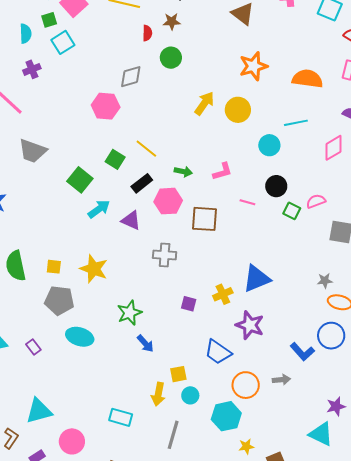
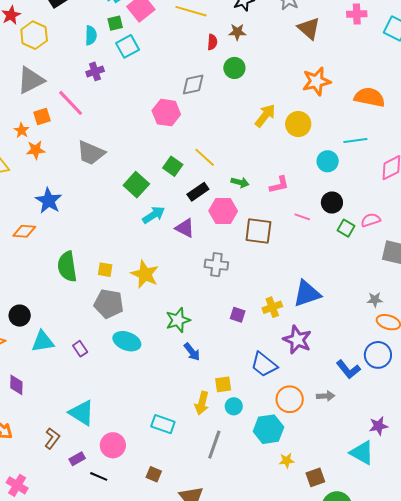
cyan triangle: (39, 411) -> (82, 413), turned 44

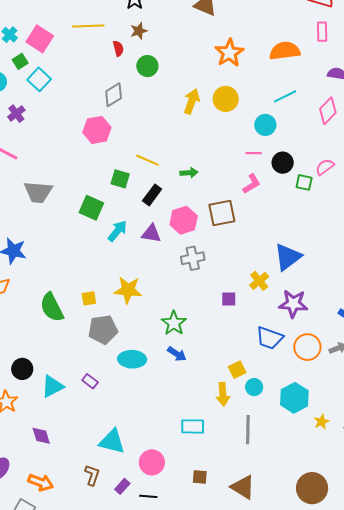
pink L-shape: (279, 185) -> (252, 184), moved
pink hexagon: (223, 211) -> (184, 220), moved
pink line: (302, 217) -> (254, 153), moved
blue arrow: (192, 352) -> (177, 354), moved
orange circle: (290, 399) -> (307, 347), moved

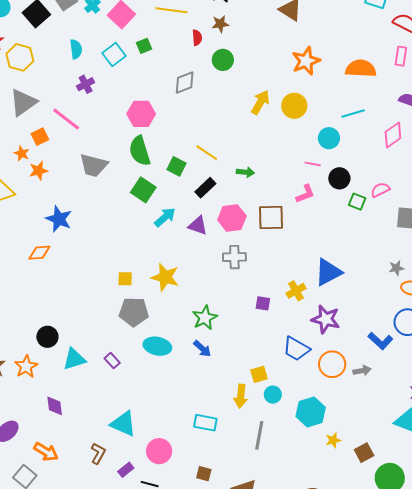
green square: (20, 61) -> (144, 46), moved
pink hexagon: (97, 130) -> (141, 114), moved
green semicircle: (52, 307) -> (140, 151), moved

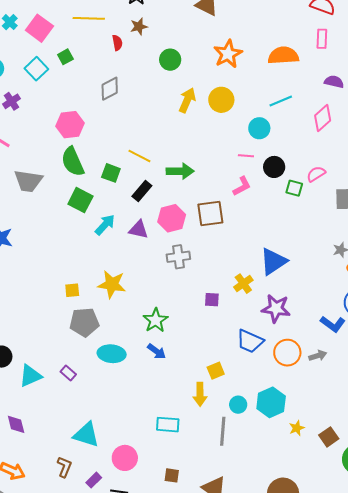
green circle: (223, 60) -> (170, 60), moved
green arrow: (245, 172) -> (180, 171), size x1.5
cyan circle: (273, 395) -> (238, 405), moved

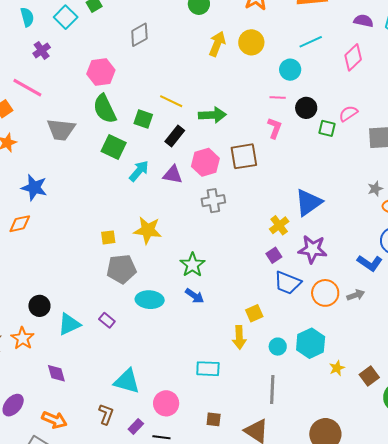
pink L-shape: (242, 186) -> (275, 128), turned -40
purple square: (212, 300) -> (274, 255), moved, turned -35
gray line: (223, 431) -> (272, 390), moved

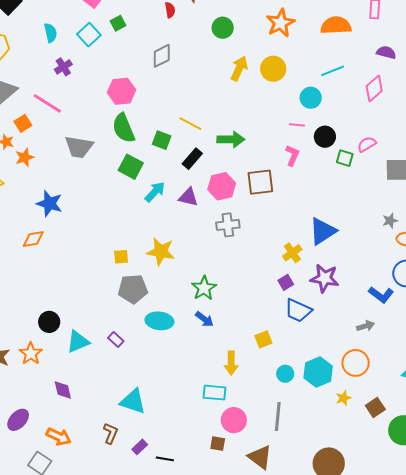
orange circle: (325, 293) -> (356, 363), moved
yellow arrow: (239, 337) -> (231, 363), moved
pink circle: (166, 403) -> (234, 420), moved

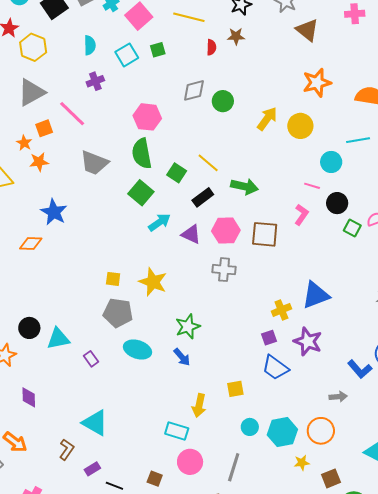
green circle: (223, 28) -> (223, 101), moved
cyan triangle: (78, 342) -> (58, 339), moved
brown square: (218, 444) -> (155, 479), moved

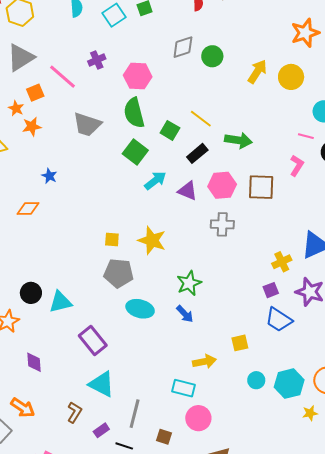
purple cross: (95, 81) -> (97, 60), moved
blue star: (54, 212) -> (49, 176), size x0.6
purple rectangle: (91, 359) -> (93, 340), moved, size x1.8
yellow arrow: (199, 406) -> (204, 361), turned -110
gray line: (234, 467) -> (135, 414), moved

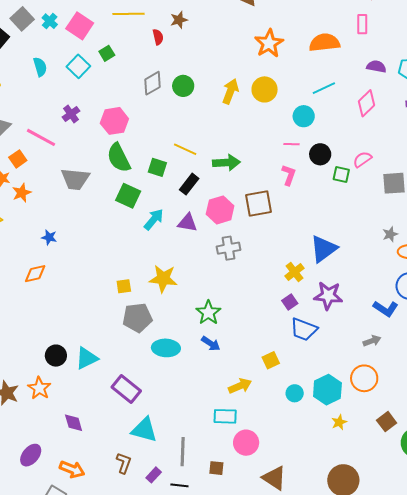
yellow star: (310, 413) -> (339, 422), moved

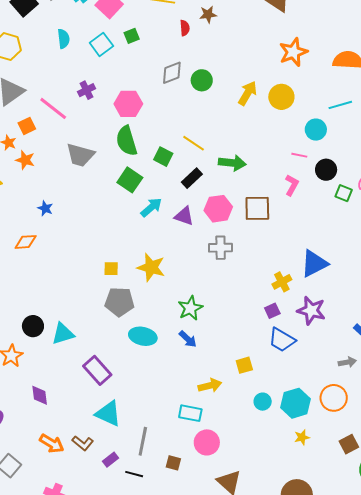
orange star: (22, 193) -> (25, 160), turned 30
brown L-shape: (124, 463) -> (83, 443), turned 100
orange arrow: (72, 469) -> (52, 444), moved

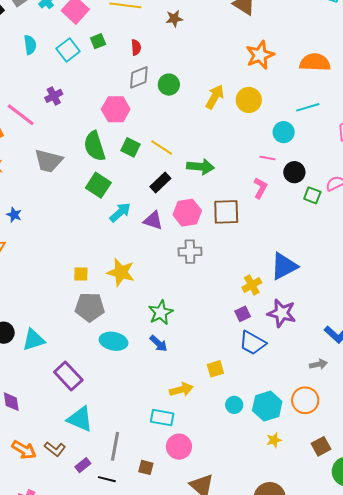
red semicircle: (185, 28) -> (136, 47), moved
pink hexagon: (128, 104) -> (116, 109), moved
green square: (163, 157) -> (131, 147), moved

